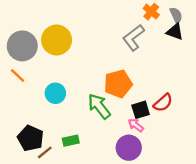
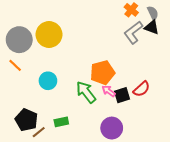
gray L-shape: (133, 38) -> (133, 32), moved
pink arrow: (136, 125) -> (109, 91), moved

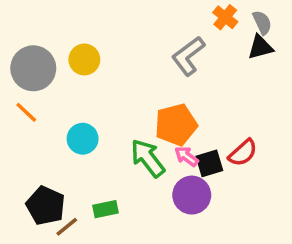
black triangle: (152, 27) -> (260, 47), turned -35
gray L-shape: (133, 32) -> (188, 56), moved
yellow circle: (49, 35) -> (84, 59), size x0.7
purple circle: (112, 128) -> (192, 195), moved

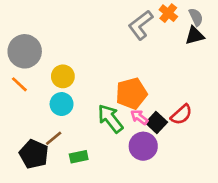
gray L-shape: (188, 56) -> (141, 25), moved
yellow circle: (84, 59) -> (63, 76), moved
black square: (209, 163) -> (156, 122), turned -30
brown line: (67, 227) -> (54, 138), moved

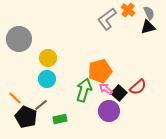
orange line: (19, 84) -> (15, 98), moved
green arrow: (110, 119) -> (84, 90), turned 55

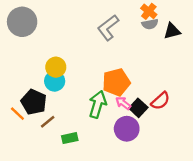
gray semicircle: (149, 13) -> (150, 24), moved, turned 104
gray L-shape: (107, 19) -> (108, 28), moved
gray circle: (19, 39) -> (22, 22), moved
cyan circle: (47, 79) -> (55, 81), moved
black pentagon: (26, 117) -> (34, 102), moved

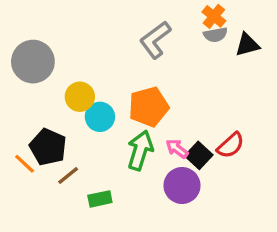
gray circle: (22, 22) -> (33, 62), moved
cyan circle: (55, 81) -> (100, 117), moved
orange pentagon: (116, 82) -> (149, 107), moved

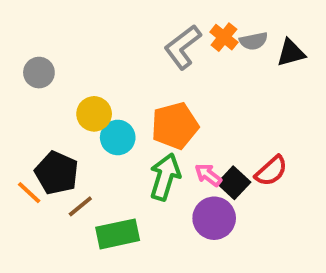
orange cross: (214, 16) -> (224, 37), moved
gray circle: (33, 62) -> (39, 73), size x0.6
green rectangle: (100, 199) -> (118, 234), size x1.5

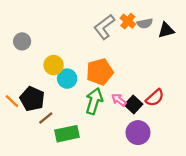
orange line: (29, 193) -> (12, 101), moved
purple circle: (214, 218) -> (138, 133), moved

